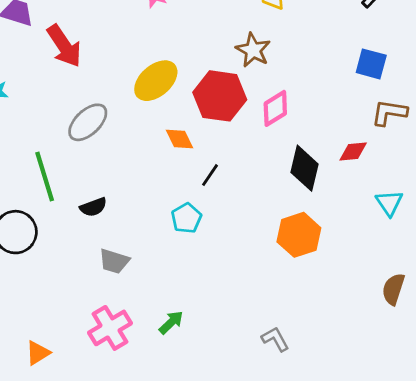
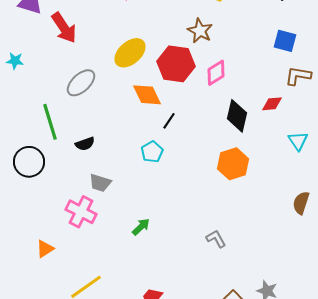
orange diamond: (179, 139) -> (147, 95), size x1.4
pink cross: (110, 328) -> (81, 212), moved, turned -32

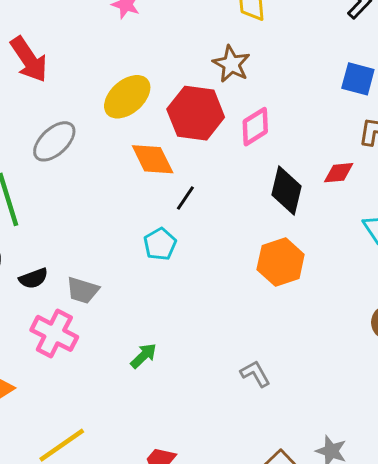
black semicircle: (85, 144) -> (33, 278), moved

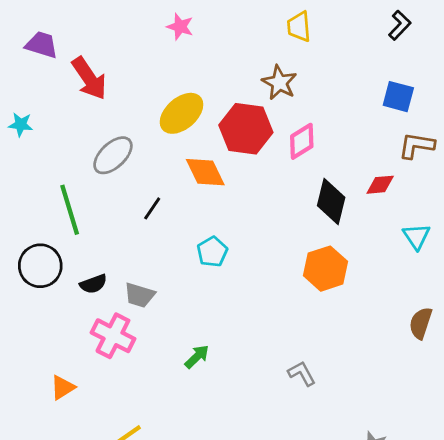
black line: (185, 198) -> (152, 208), moved

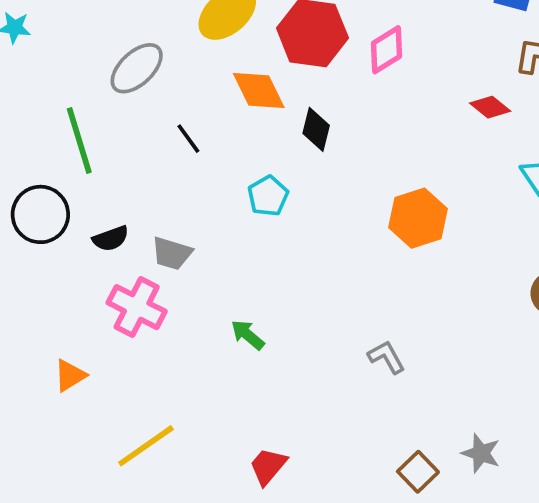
red diamond: (380, 185) -> (490, 107), turned 44
black diamond: (331, 201) -> (316, 129), moved, size x0.7
black line: (152, 208) -> (188, 139), turned -70
green arrow: (197, 357) -> (248, 335), turned -96

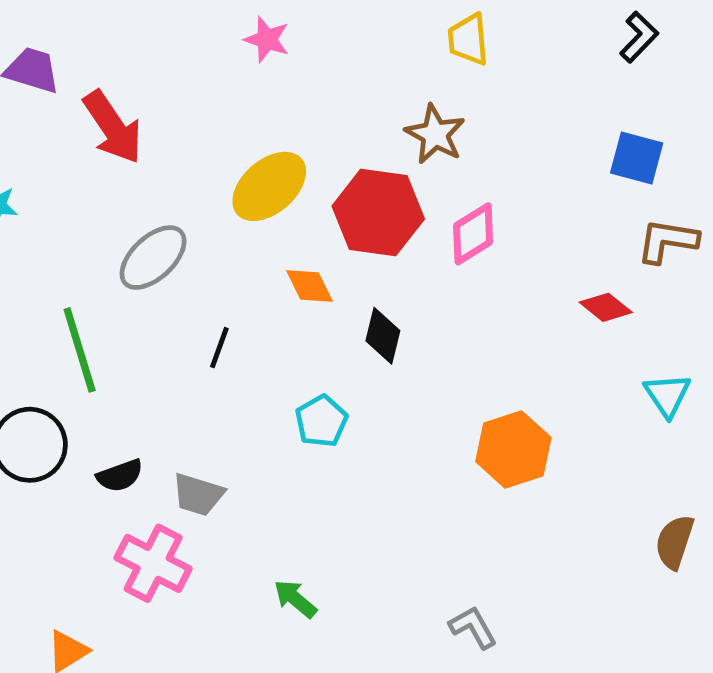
orange diamond: (259, 90) -> (309, 286), size x0.7
black line: (188, 139) -> (219, 348), turned 56

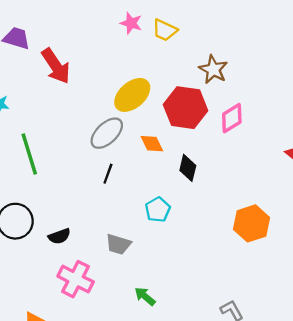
yellow trapezoid: (468, 39) -> (165, 30), moved, turned -60
gray ellipse: (153, 258) -> (107, 133), moved
green line: (80, 350) -> (29, 154), moved
gray trapezoid: (198, 495) -> (118, 244), moved

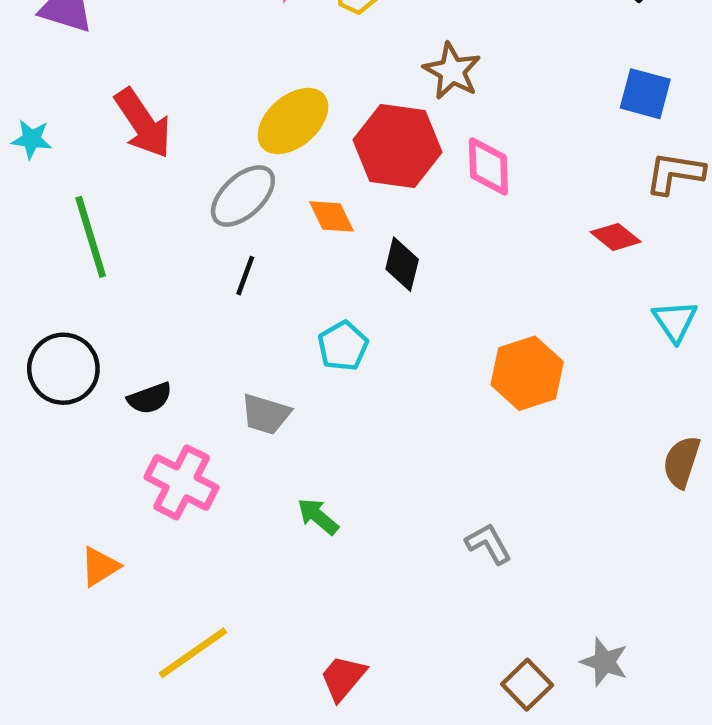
red arrow: (56, 66) -> (143, 123), moved
pink diamond: (232, 118) -> (488, 166), turned -60

